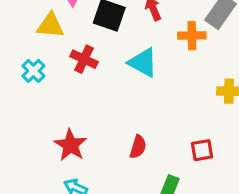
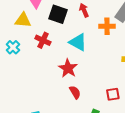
red star: (71, 145) -> (68, 68), moved
red semicircle: (138, 147) -> (75, 92), turned -48

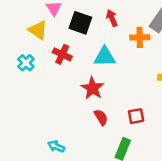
yellow triangle: (23, 20) -> (38, 30), turned 30
cyan triangle: (78, 42) -> (105, 57), turned -30
red square: (113, 94) -> (136, 116), moved

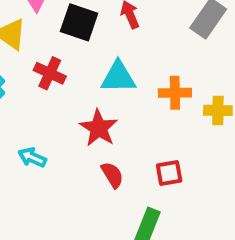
orange cross: (140, 37) -> (175, 93), moved
cyan arrow: (56, 146) -> (32, 157), moved

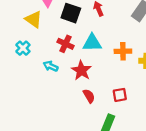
red cross: (50, 73) -> (65, 44), moved
cyan arrow: (32, 157) -> (51, 66), moved

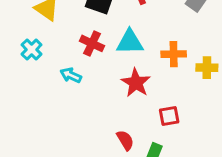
red star: (81, 70) -> (136, 83), moved
red semicircle: (89, 96) -> (125, 140), moved

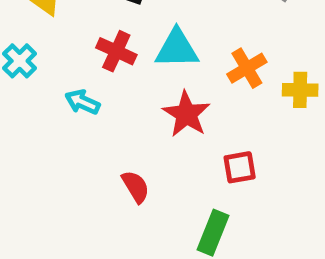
orange cross: (174, 54) -> (247, 68), turned -30
red semicircle: (125, 140) -> (136, 187), moved

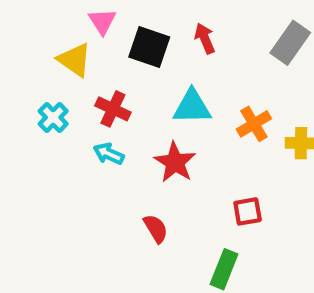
red cross: (116, 51) -> (113, 109), moved
red star: (186, 114) -> (175, 162), moved

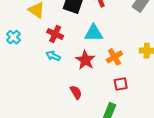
cyan cross: (53, 117) -> (13, 37), moved
orange cross: (254, 124) -> (114, 57), moved

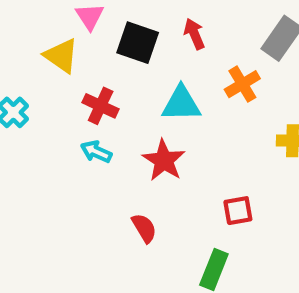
orange cross: (114, 57) -> (242, 84), moved

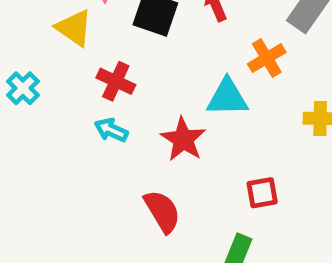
cyan triangle: (181, 104) -> (227, 98), moved
red semicircle: (144, 228) -> (162, 211), size x1.4

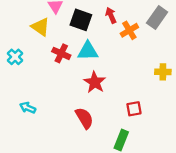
orange cross: (267, 58) -> (129, 30), moved
cyan triangle: (227, 98) -> (88, 51), moved
cyan arrow: (111, 130) -> (28, 108), moved

